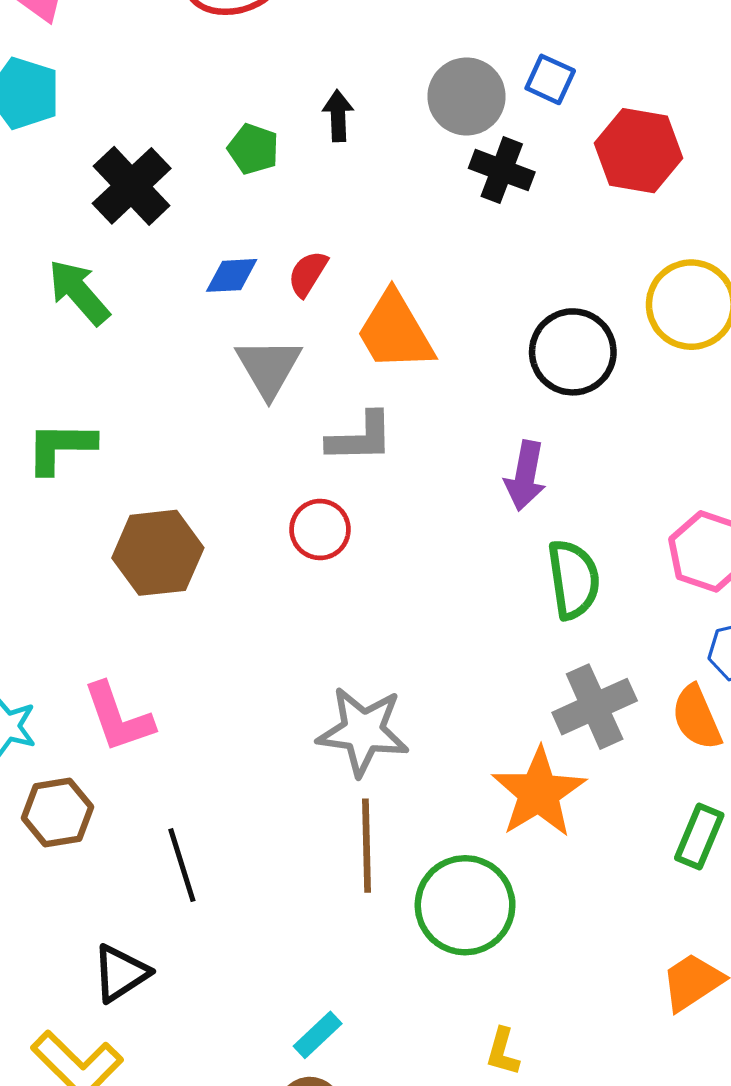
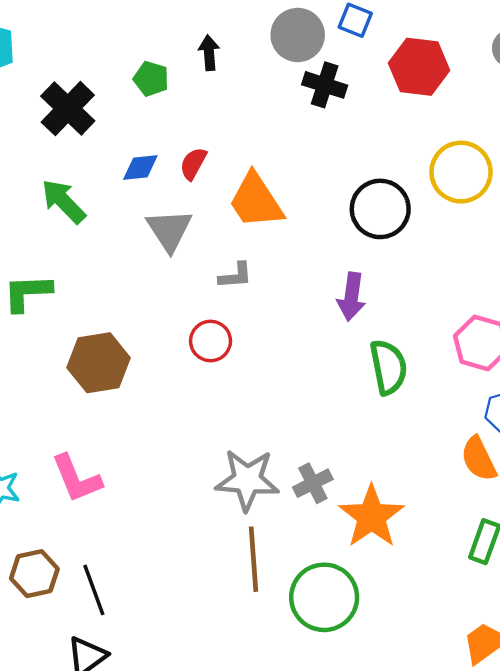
green arrow: (79, 292) -> (63, 201), moved
gray L-shape: (360, 438) -> (235, 276), size x0.7
gray cross: (595, 707) -> (313, 483), moved, size x0.7
brown hexagon: (57, 812) -> (34, 574), moved
black line: (182, 865) -> (94, 590), moved

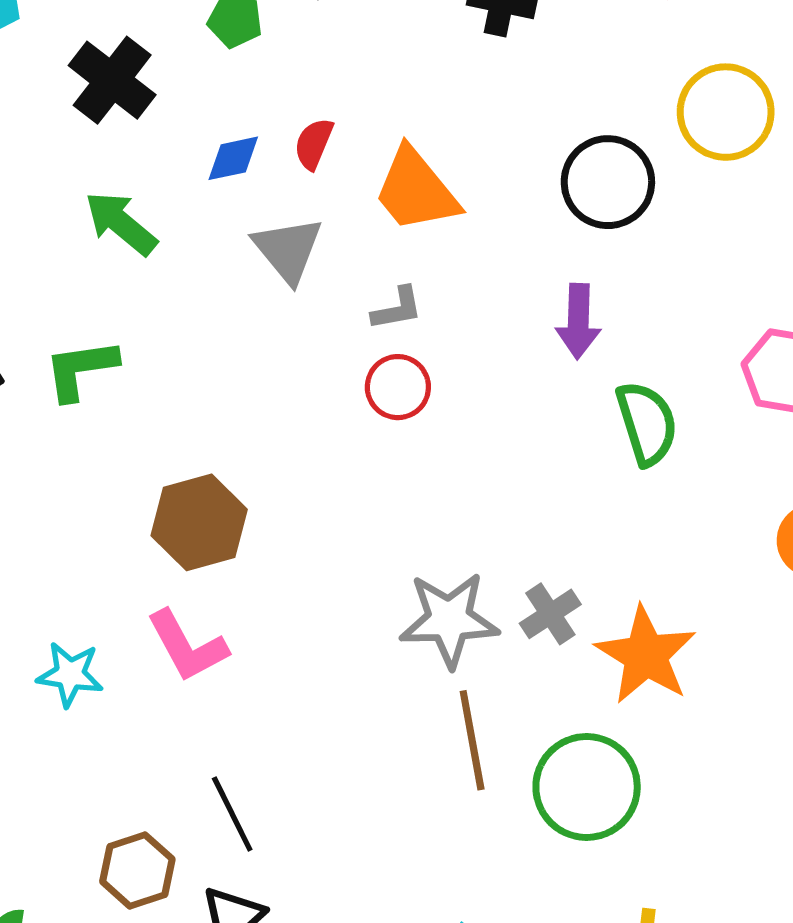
red circle: (211, 341) -> (398, 387), moved
brown hexagon: (99, 363) -> (199, 522), moved
brown hexagon: (34, 574) -> (137, 870), moved

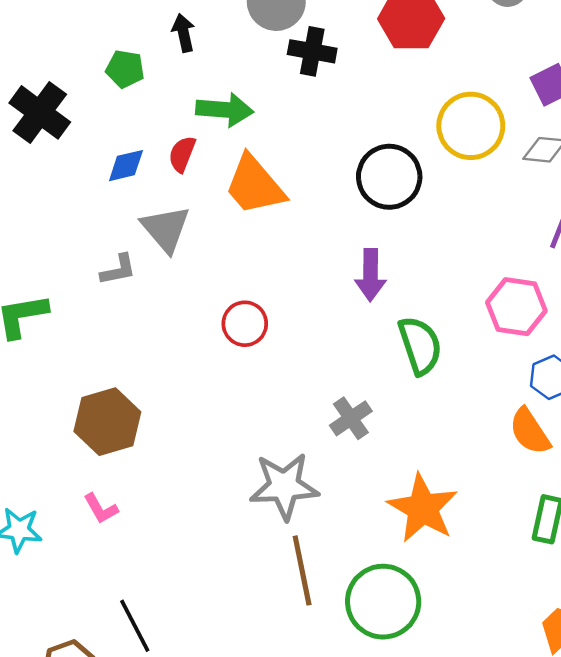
green arrow: (121, 223) -> (225, 110), moved, turned 146
gray L-shape: (397, 309) -> (118, 270), moved
gray cross: (550, 614) -> (351, 418), moved
pink L-shape: (187, 646) -> (101, 509), size x0.6

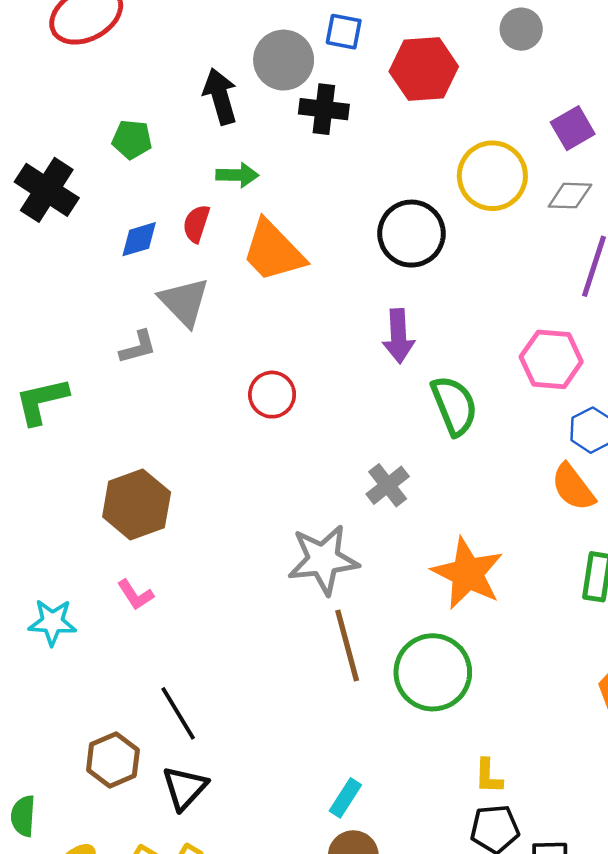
black arrow: (184, 33) -> (220, 96), moved, size x1.4
green arrow: (225, 110) -> (237, 175), size x0.7

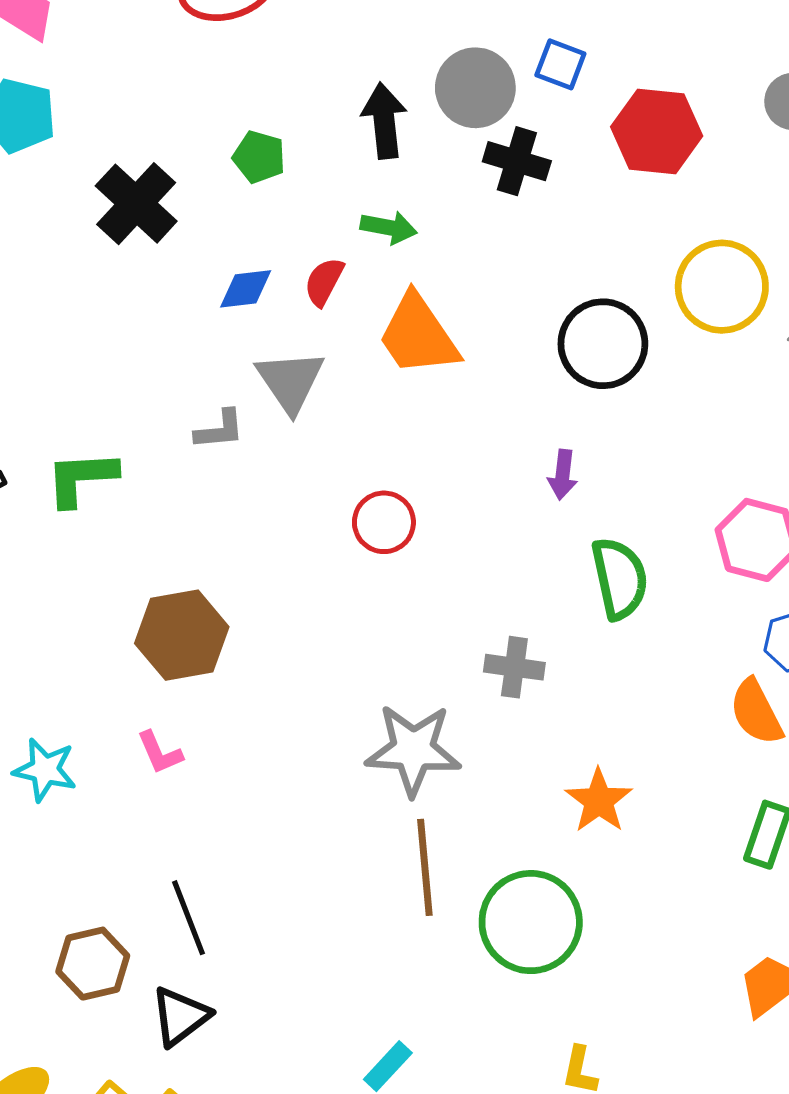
purple arrow: (399, 336) -> (563, 475), size x0.7
gray cross: (388, 485) -> (514, 667), turned 36
orange star: (468, 573) -> (599, 801), size x0.7

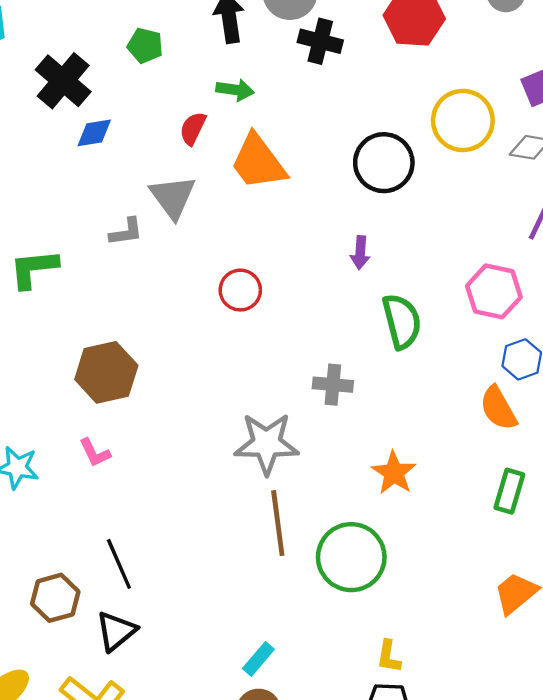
blue diamond: (246, 289) -> (94, 133), moved

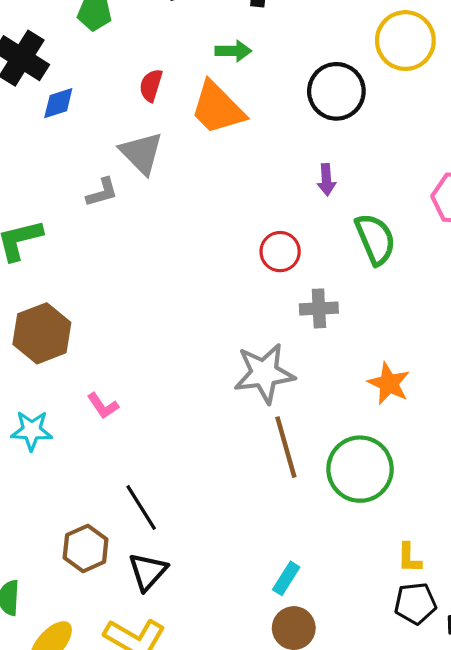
green arrow: (235, 90) -> (233, 51), moved
red circle: (240, 290) -> (280, 252), moved
brown hexagon: (106, 372) -> (42, 333), moved

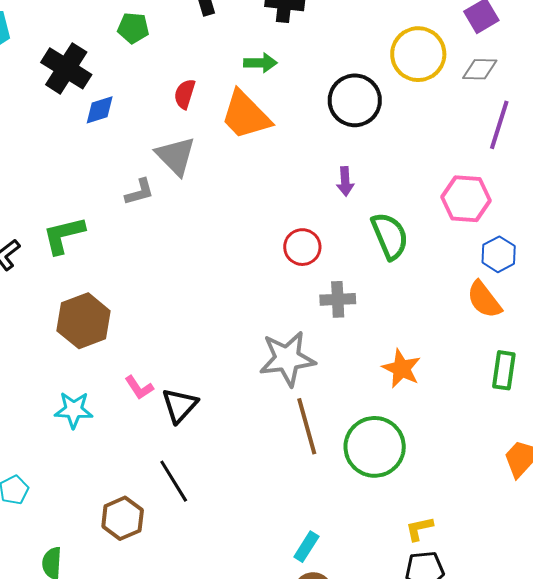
yellow L-shape: (409, 558) -> (419, 529), turned 76
black triangle: (148, 572) -> (180, 405), moved

